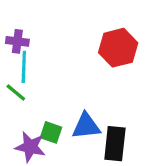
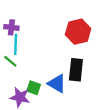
blue triangle: (86, 126) -> (57, 84), turned 36
black rectangle: (115, 144) -> (76, 70), moved

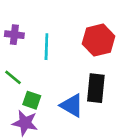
cyan line: (16, 44) -> (46, 47), moved
green square: (34, 88) -> (32, 100), moved

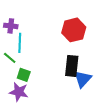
cyan line: (46, 47) -> (20, 43), moved
blue triangle: (72, 105) -> (83, 79), moved, turned 42

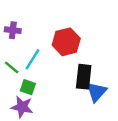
red hexagon: (74, 30) -> (66, 42), moved
cyan line: (20, 43) -> (33, 59), moved, turned 30

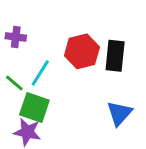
black rectangle: (84, 77) -> (115, 56), moved
green square: (28, 87) -> (34, 108), size x1.5

